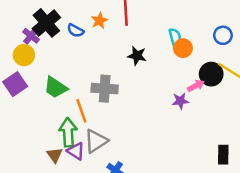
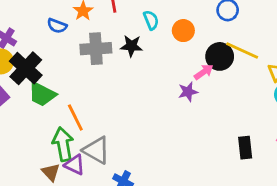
black cross: (46, 23) -> (26, 68), moved
cyan semicircle: (175, 37) -> (151, 20), moved
gray cross: (105, 89) -> (96, 49), moved
gray triangle: (96, 141) -> (96, 150), turned -50

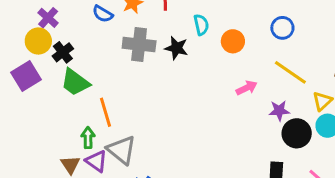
black circle: (220, 56) -> (297, 133), moved
black cross: (26, 68) -> (63, 52), size x0.6
purple star: (188, 92) -> (279, 111), moved
green arrow: (63, 144) -> (88, 138), size x0.6

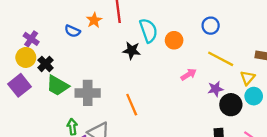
cyan semicircle: (201, 25) -> (148, 30), size x1.5
gray cross: (139, 44) -> (88, 93), moved
orange line: (105, 112) -> (132, 105), moved

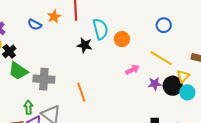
blue circle: (211, 26) -> (164, 25), moved
black circle: (231, 105) -> (173, 86), moved

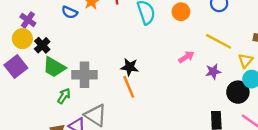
orange circle: (122, 39) -> (181, 12), moved
black star: (85, 45) -> (130, 67), moved
black circle: (173, 86) -> (238, 92), moved
green arrow: (28, 107) -> (64, 96), moved, turned 40

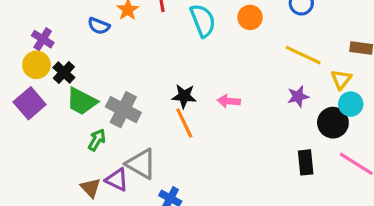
pink arrow: (186, 57) -> (229, 101), moved, turned -140
gray cross: (84, 75) -> (123, 110), turned 30

